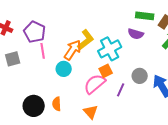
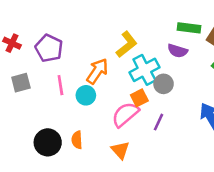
yellow L-shape: (86, 40) -> (127, 44), moved
pink line: (43, 51) -> (60, 85), moved
gray circle: (140, 76) -> (164, 84), moved

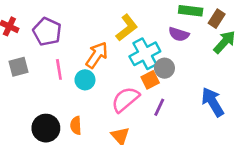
orange square: (139, 98) -> (150, 80), moved

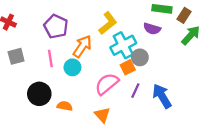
purple pentagon: (47, 32) -> (56, 26), moved
blue arrow: (213, 102) -> (162, 96), moved
orange semicircle: (76, 125) -> (65, 106), turned 104
black circle: (46, 128) -> (39, 94), moved

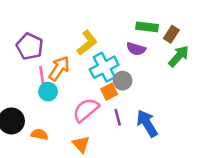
pink line: (50, 58) -> (42, 76), moved
purple line: (135, 91) -> (118, 117), turned -40

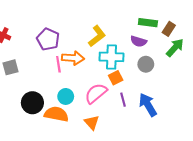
cyan cross: (104, 67) -> (111, 57), turned 30
orange arrow: (59, 68) -> (73, 58), turned 60
gray circle: (123, 81) -> (146, 64), moved
cyan circle: (48, 92) -> (66, 96), moved
orange semicircle: (39, 134) -> (56, 114), size x1.6

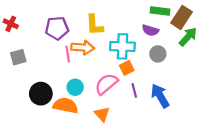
brown rectangle: (169, 29) -> (182, 17), size x1.5
yellow L-shape: (97, 36) -> (95, 25), moved, turned 125
purple pentagon: (48, 39) -> (57, 28), turned -30

